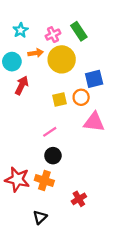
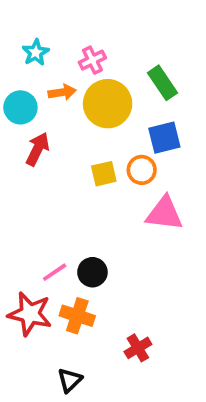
green rectangle: (79, 31) -> (163, 83), moved
pink line: (50, 132) -> (55, 272), moved

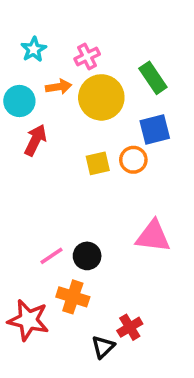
pink triangle: (164, 213) -> (153, 236), moved
red star: (30, 314) -> (28, 320), moved
black triangle: (70, 380) -> (103, 347), moved

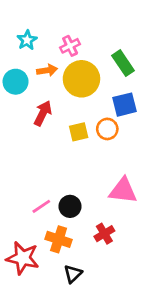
red arrow: (35, 140) -> (43, 113), moved
red cross: (130, 327) -> (104, 234), moved
black triangle: (103, 347) -> (73, 274), moved

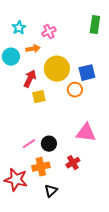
green rectangle: (123, 63) -> (95, 25), moved, turned 42
yellow circle: (81, 79) -> (57, 69), moved
yellow square: (79, 132) -> (39, 97), moved
orange cross: (59, 239) -> (41, 167), turned -30

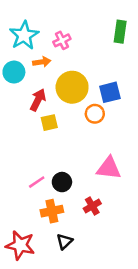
cyan star: (19, 28) -> (24, 35), size x1.6
red star: (16, 180) -> (20, 245), moved

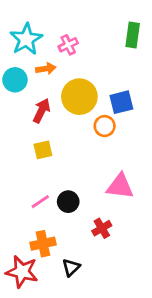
yellow square: (49, 123) -> (43, 150), moved
orange cross: (52, 211) -> (43, 244), moved

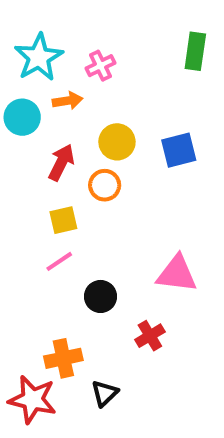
yellow circle: (79, 97) -> (117, 142), size x0.7
orange circle: (105, 126) -> (105, 185), moved
pink line: (40, 202) -> (59, 261), moved

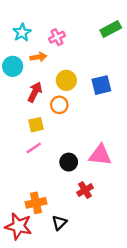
green rectangle: (195, 51) -> (111, 29), turned 54
cyan star: (39, 57) -> (22, 32), size x0.7
black circle: (100, 296) -> (69, 162), moved

